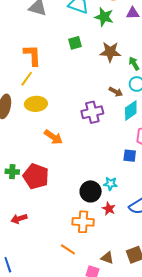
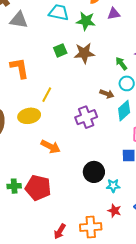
brown star: (110, 52) -> (84, 53), moved
yellow line: (27, 79) -> (47, 95), moved
black circle: (91, 191) -> (94, 172), moved
red arrow: (19, 219) -> (60, 231), moved, turned -35

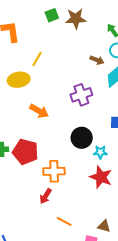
purple cross: (86, 117) -> (81, 95), moved
red star: (114, 211) -> (101, 177), size x1.6
orange cross: (91, 227) -> (54, 171), moved

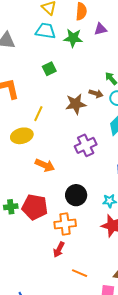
brown star: (76, 19) -> (76, 104), moved
brown arrow: (97, 60) -> (96, 94), moved
black circle: (82, 138) -> (76, 195), moved

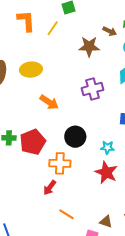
brown arrow: (96, 94) -> (110, 31), moved
yellow line: (38, 114) -> (53, 28), moved
red pentagon: (35, 207) -> (33, 142), turned 30

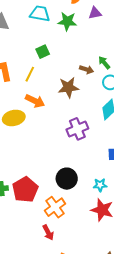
orange arrow: (49, 102) -> (35, 101), moved
orange cross: (60, 163) -> (55, 207), turned -30
red arrow: (50, 188) -> (48, 232), turned -56

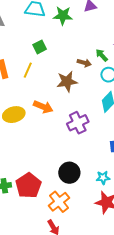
orange arrow: (35, 101) -> (43, 107), moved

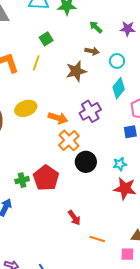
green arrow: (102, 55) -> (96, 27), moved
orange arrow: (43, 107) -> (58, 118), moved
orange cross: (59, 202) -> (69, 140), moved

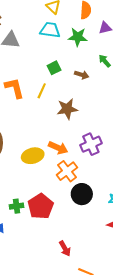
brown arrow: (92, 51) -> (82, 75), moved
brown star: (76, 71) -> (67, 109), moved
yellow ellipse: (26, 108) -> (33, 156), moved

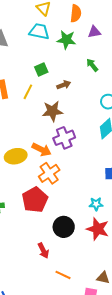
brown arrow: (82, 75) -> (64, 85), moved, turned -40
purple cross: (91, 144) -> (64, 138), moved
black circle: (82, 194) -> (64, 227), moved
red pentagon: (41, 206) -> (35, 200), moved

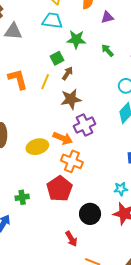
green star: (66, 40) -> (76, 39), moved
brown arrow: (64, 85) -> (67, 73), moved, turned -32
orange cross: (49, 173) -> (72, 161), turned -30

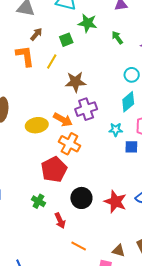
brown arrow: (67, 73) -> (36, 34), moved
cyan star: (121, 189) -> (116, 130), moved
green cross: (22, 197) -> (38, 201), moved, turned 32

